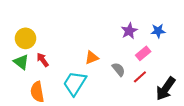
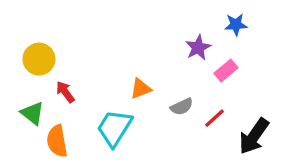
blue star: (158, 31) -> (236, 25), moved
pink rectangle: (143, 53) -> (226, 71), moved
green triangle: (21, 62) -> (32, 113), moved
gray semicircle: (119, 69) -> (182, 107), turned 104

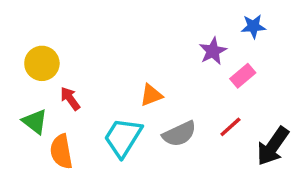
gray semicircle: (182, 107) -> (179, 134), moved, size x1.4

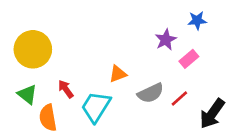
yellow circle: (42, 63) -> (33, 49), size x1.4
red arrow: (70, 99) -> (66, 89), moved
gray semicircle: (179, 134) -> (151, 93), moved

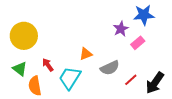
blue star: (197, 21) -> (144, 15), size x1.5
red line: (179, 99) -> (131, 80), moved

